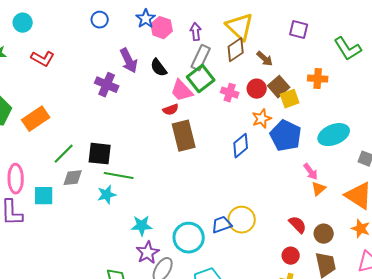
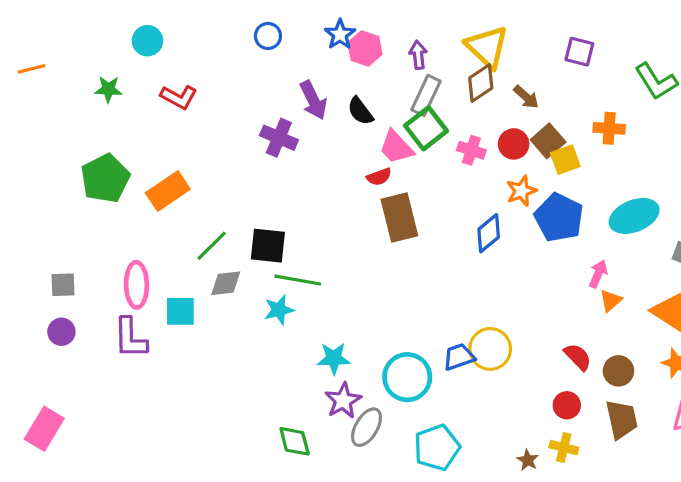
pink arrow: (311, 172) -> (598, 274), turned -120

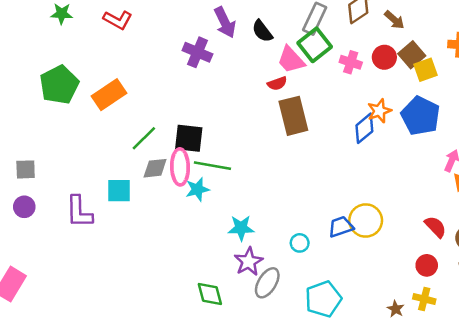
orange star: (521, 191) -> (379, 111), moved
pink ellipse: (137, 285) -> (180, 167), moved
cyan circle: (407, 377) -> (300, 243), size x0.5

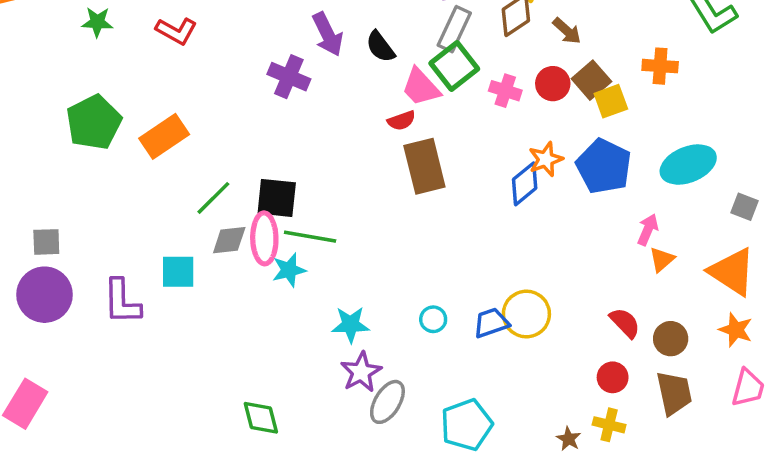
purple circle: (24, 207) -> (45, 295), size x1.8
cyan circle: (300, 243) -> (433, 319), moved
green diamond: (210, 294) -> (261, 418), moved

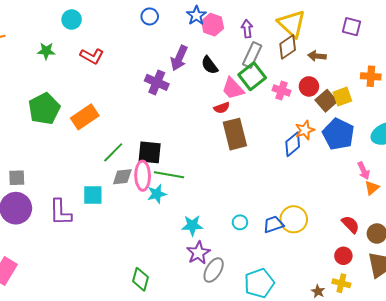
brown arrow: (567, 31) -> (317, 56), turned 144
purple arrow: (328, 34) -> (179, 58), turned 50
brown square: (591, 80) -> (326, 101), moved
pink arrow: (648, 230) -> (364, 171), turned 132
green diamond: (261, 418) -> (141, 279), turned 30

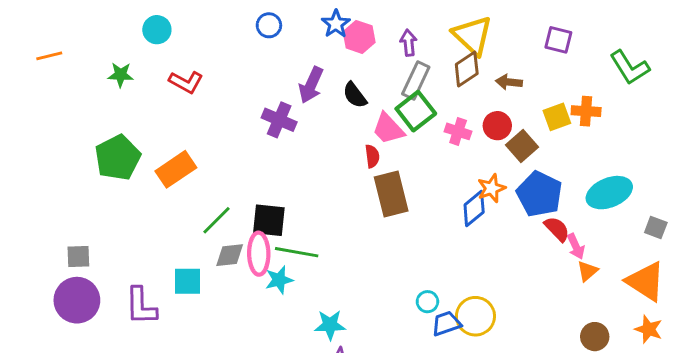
yellow square: (342, 97) -> (557, 117), moved
red semicircle: (222, 108) -> (372, 156), turned -77
cyan circle: (240, 222) -> (427, 302), moved
red semicircle: (350, 224) -> (557, 229), moved

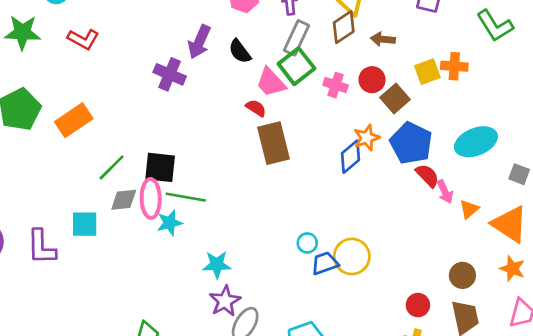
green star: (121, 75) -> (22, 32), size x1.5
red semicircle: (372, 156) -> (256, 108), turned -50
orange triangle: (587, 271) -> (469, 209), moved

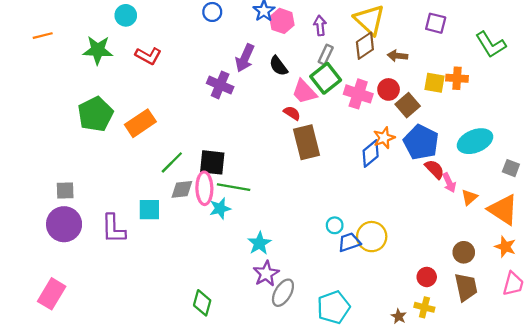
gray rectangle: (296, 38) -> (326, 55), size x0.7
yellow square: (427, 72) -> (435, 83), turned 30
pink cross: (336, 85) -> (358, 94), size x1.4
cyan star: (217, 265) -> (259, 243), turned -30

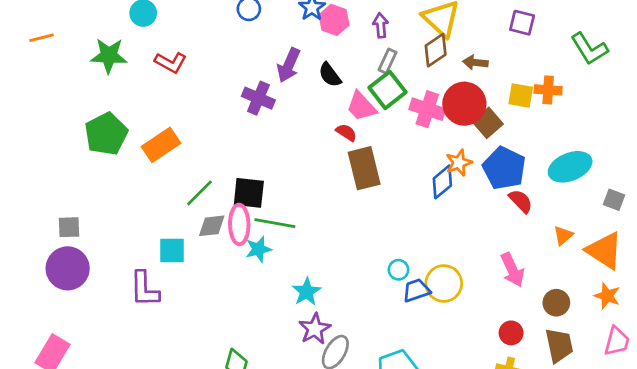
red circle: (389, 89) -> (464, 104), size x1.6
pink arrow: (449, 183) -> (512, 270), moved, size x1.4
purple L-shape: (113, 229) -> (145, 289), moved

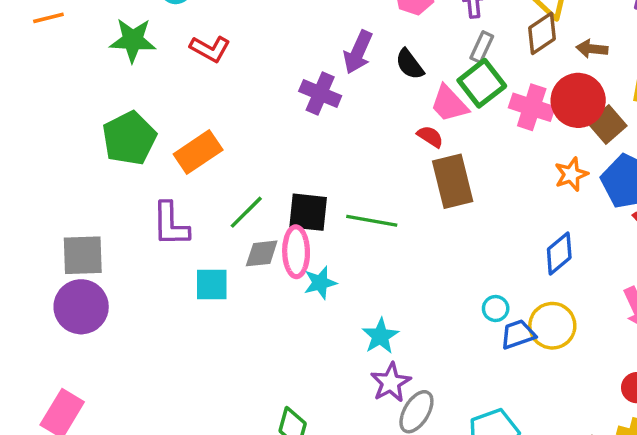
blue diamond: (442, 182) -> (559, 253), moved
green line: (275, 223) -> (372, 221), moved
gray square: (69, 227) -> (83, 255), size x1.5
purple L-shape: (145, 289) -> (171, 224), moved

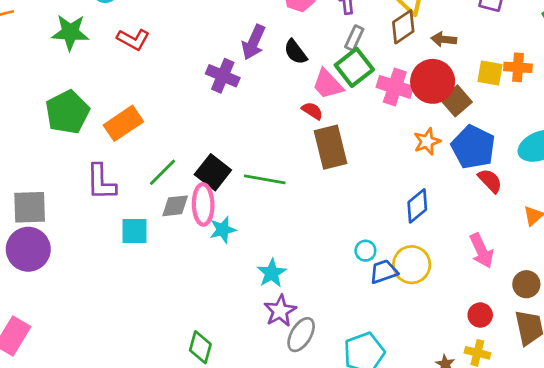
black square: (308, 212) -> (213, 172), turned 32

